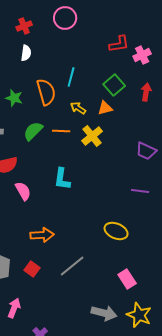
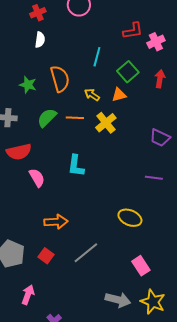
cyan line: (71, 77) -> (97, 57), moved

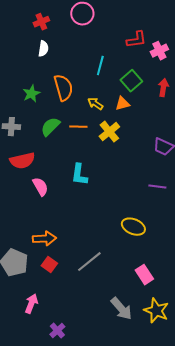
green star: (28, 85) -> (31, 94), turned 30
orange arrow: (56, 222) -> (44, 239), moved
gray arrow: (118, 300) -> (121, 309), turned 35

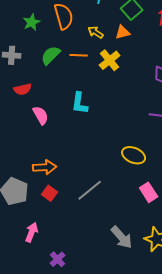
red semicircle: (22, 161) -> (23, 89), size x0.7
pink rectangle: (144, 275) -> (149, 192), moved

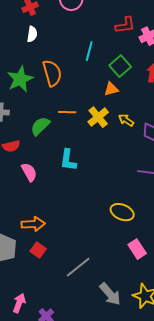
green star: (32, 22) -> (20, 79), size x1.5
yellow arrow: (96, 32) -> (126, 120), moved
green semicircle: (51, 55) -> (40, 126), moved
gray line: (90, 190) -> (78, 267), moved
pink arrow: (32, 232) -> (19, 303), moved

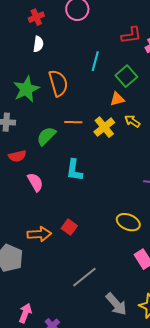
yellow arrow: (126, 120) -> (132, 121), moved
red square: (38, 250) -> (69, 227), moved

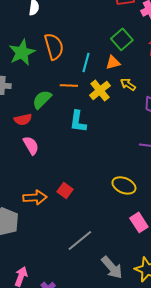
cyan line: (95, 61) -> (86, 62), moved
red semicircle: (17, 156) -> (23, 119), moved
cyan L-shape: (74, 170) -> (78, 121), moved

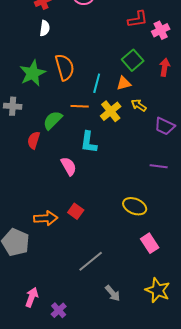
red semicircle: (23, 119) -> (34, 140), turned 120
pink semicircle: (31, 145) -> (69, 166), moved
gray arrow: (112, 267) -> (113, 293), moved, size x0.7

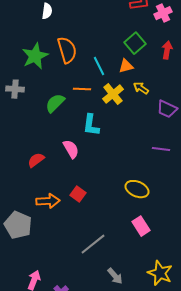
cyan line: (97, 83) -> (99, 66), turned -42
red semicircle: (34, 140) -> (36, 160), moved, turned 36
pink rectangle: (150, 243) -> (141, 226), moved

